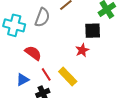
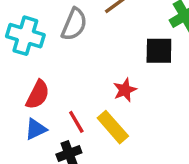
red star: (82, 50) -> (125, 90), moved
red semicircle: (33, 53) -> (38, 95), moved, turned 78

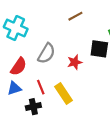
gray semicircle: (74, 24) -> (46, 53), moved
red star: (125, 90) -> (75, 62), moved

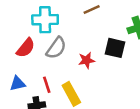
cyan cross: (16, 28) -> (45, 20), moved, turned -30
red semicircle: (19, 67) -> (26, 48), moved

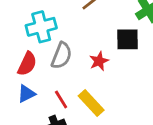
blue triangle: (18, 84) -> (26, 94), moved

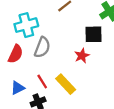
red star: (99, 61) -> (82, 56), moved
blue triangle: (26, 94) -> (18, 88), moved

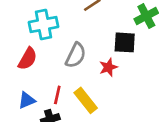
gray semicircle: (42, 47) -> (76, 55), moved
red line: (42, 81) -> (57, 95), turned 40

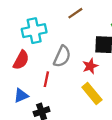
red line: (57, 95) -> (46, 79), moved
yellow rectangle: (86, 100) -> (92, 93), moved

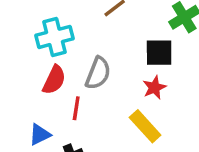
red semicircle: (21, 60) -> (54, 80), moved
red star: (90, 66) -> (154, 87), moved

